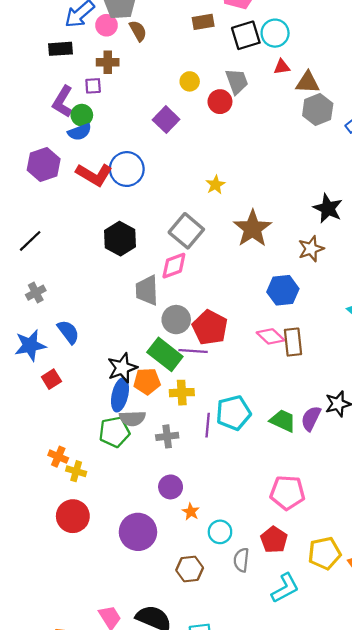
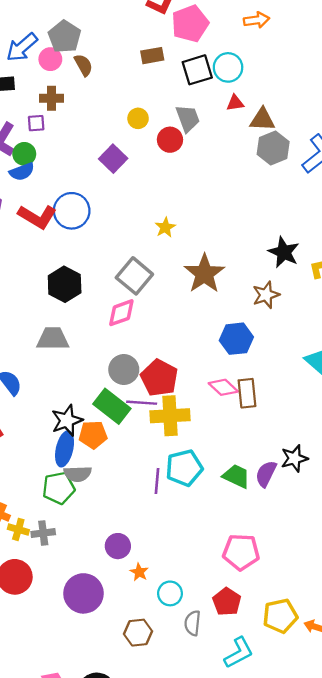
gray trapezoid: (147, 290) -> (53, 339), moved, turned 92
yellow cross: (182, 393) -> (170, 416), moved, size x1.5
gray cross: (167, 436) -> (43, 533), moved

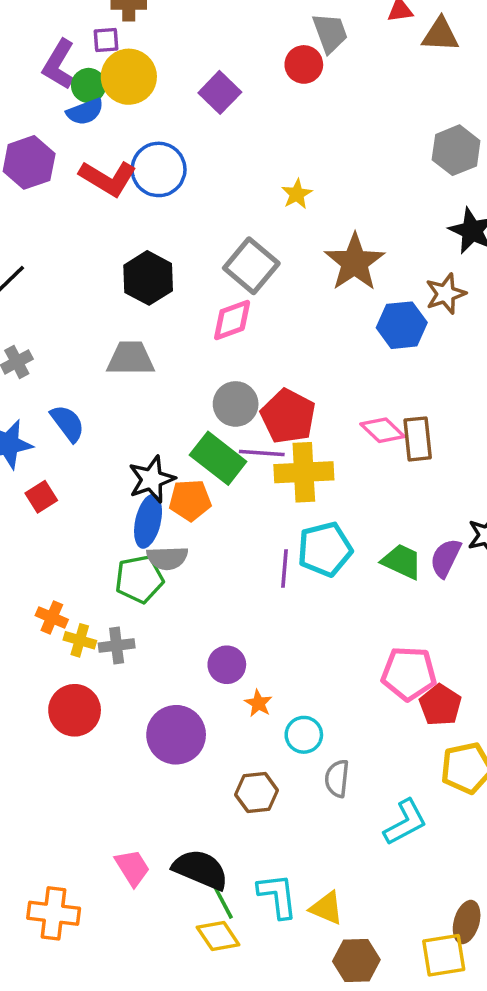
yellow circle: (138, 118) -> (129, 77), moved, size x1.8
gray hexagon: (273, 148) -> (456, 150), moved
blue hexagon: (236, 339) -> (402, 325), moved
red pentagon: (227, 602) -> (440, 705), moved

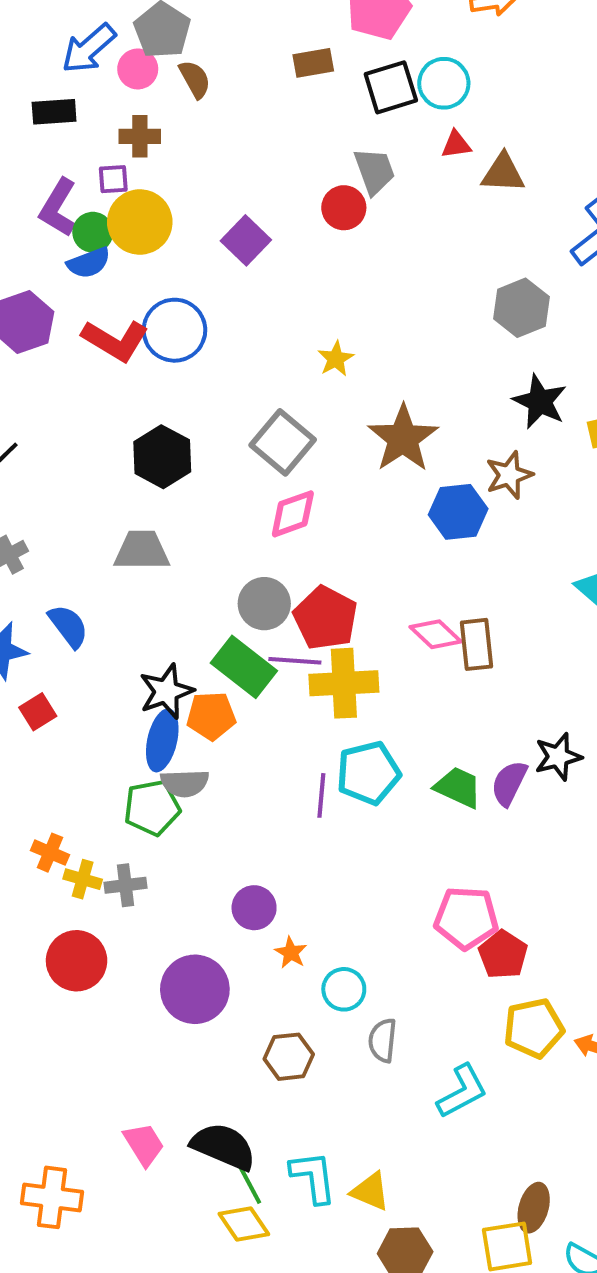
pink diamond: (232, 320) -> (293, 514), moved

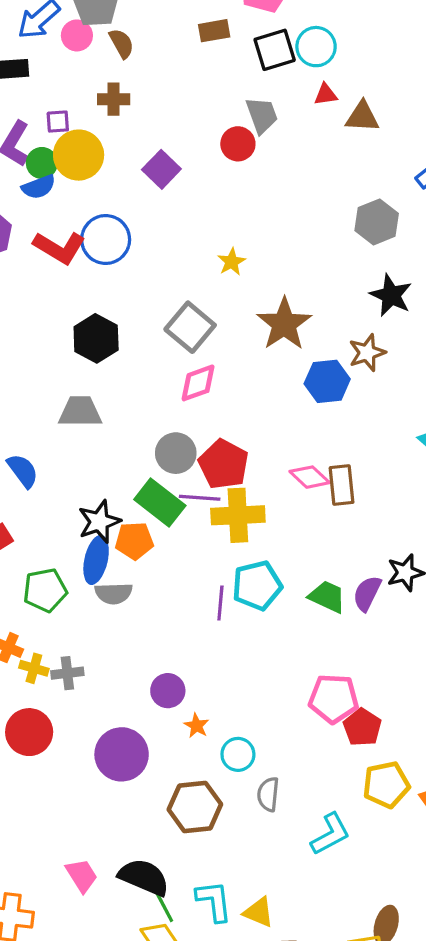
brown cross: (140, 136) -> (114, 99), moved
green pentagon: (152, 808) -> (45, 590), moved
brown hexagon: (289, 1057) -> (195, 807), size x1.4

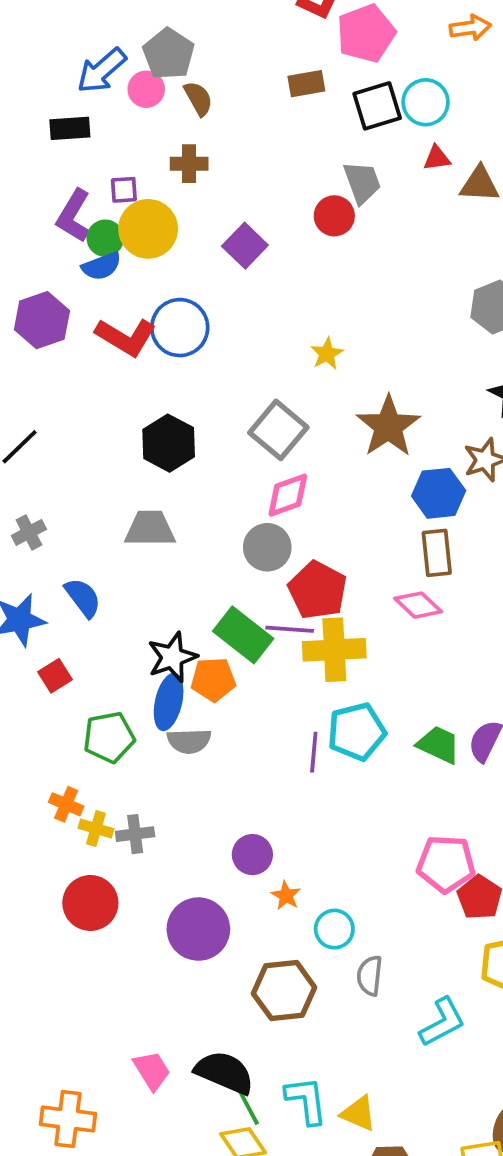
gray circle: (176, 453) -> (267, 547), moved
brown rectangle: (342, 485) -> (437, 553), moved

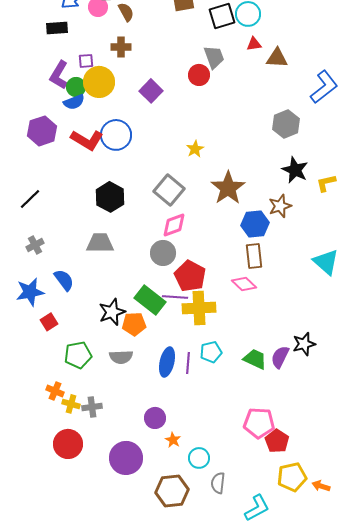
blue ellipse: (169, 702) -> (167, 362), moved
cyan pentagon: (357, 732) -> (211, 352), size x0.7

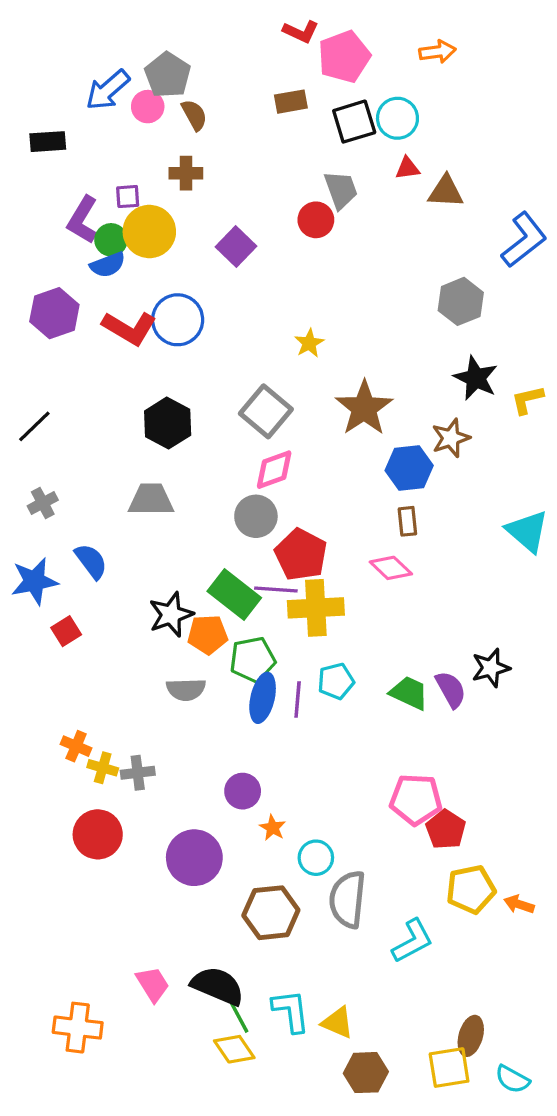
black rectangle: (57, 28) -> (48, 142), moved
brown rectangle: (254, 256) -> (407, 521), size x0.7
green pentagon: (78, 355) -> (253, 660), moved
purple semicircle: (280, 357) -> (451, 689), turned 125
gray semicircle: (218, 483) -> (348, 899), size x1.6

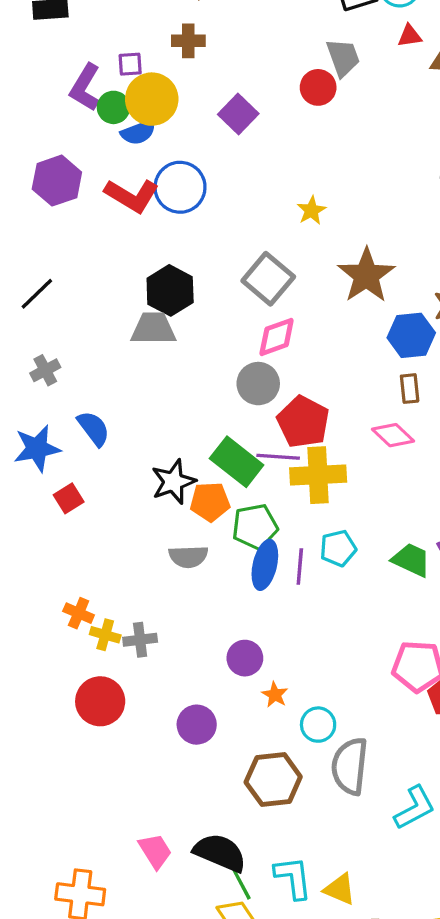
blue semicircle: (108, 265) -> (138, 132), moved
gray trapezoid: (151, 500) -> (153, 329), moved
purple circle: (194, 858) -> (197, 725), size x0.7

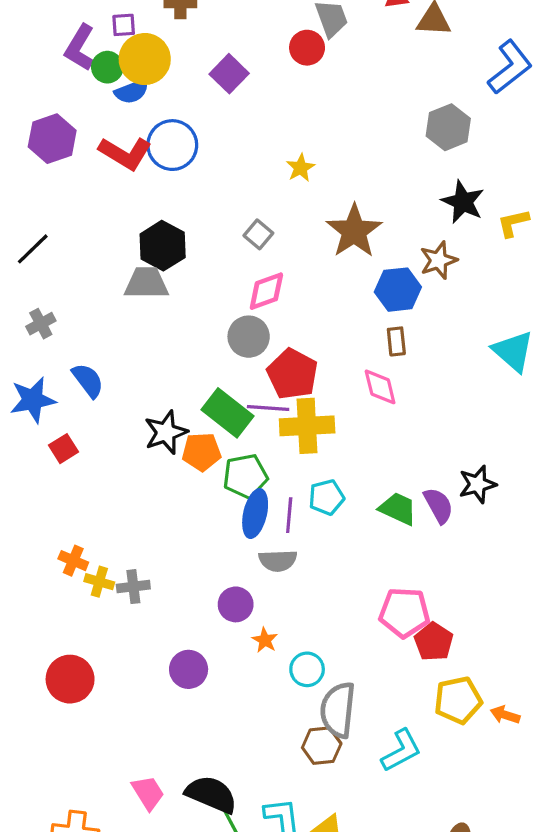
gray square: (268, 279) -> (258, 234), size x0.6
pink diamond: (393, 435) -> (380, 387), turned 33
gray semicircle: (188, 557) -> (278, 561), moved
red circle: (100, 701) -> (70, 679), moved
brown hexagon: (273, 779) -> (322, 746), moved, size x0.7

